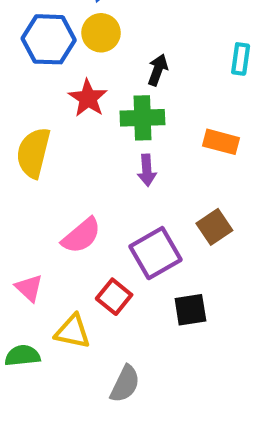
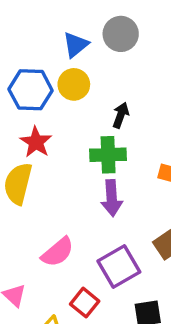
red star: (88, 98) -> (36, 142), moved
purple arrow: (147, 170) -> (112, 198), size x1.4

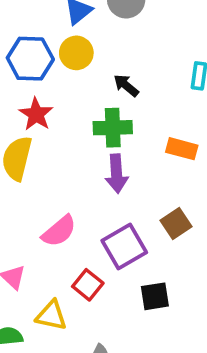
black arrow: (121, 115) -> (126, 85), turned -70

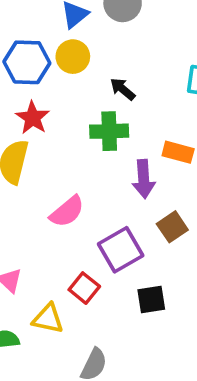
purple arrow: (117, 174) -> (144, 179), moved
pink semicircle: (59, 231) -> (67, 212), moved

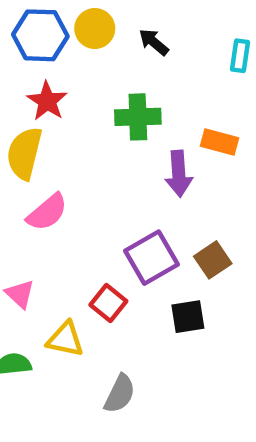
black arrow: (123, 89) -> (154, 42), moved
pink semicircle: (67, 212) -> (47, 212), moved
brown square: (172, 227) -> (213, 260), moved

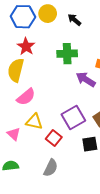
purple arrow: (179, 174) -> (86, 79), turned 126
yellow triangle: (65, 339) -> (34, 122), moved
gray semicircle: (120, 394) -> (51, 168), moved

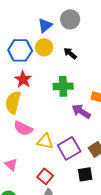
pink semicircle: (26, 97) -> (23, 128), turned 66
yellow triangle: (34, 122) -> (45, 141), moved
red square: (54, 138) -> (45, 176), moved

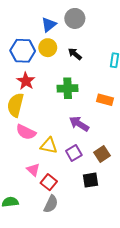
purple arrow: (81, 111) -> (79, 124), moved
purple square: (69, 148) -> (74, 153), size x0.7
pink triangle: (11, 164) -> (33, 170), moved

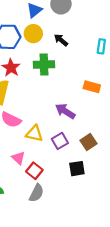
green cross: (68, 88) -> (44, 64), moved

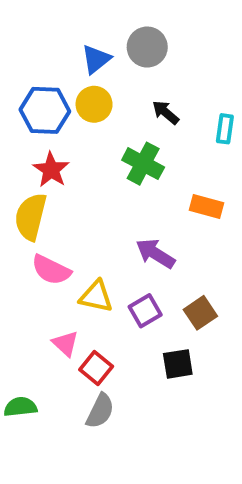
black arrow: (61, 40) -> (166, 112), moved
green cross: (44, 64) -> (143, 164), moved, turned 30

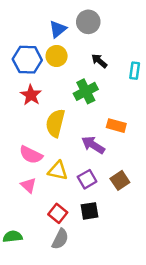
green cross: (143, 164) -> (86, 91), turned 35
orange rectangle: (206, 206) -> (116, 126), moved
yellow semicircle: (31, 217) -> (55, 123), moved
pink triangle: (65, 343) -> (28, 185), moved
black square: (178, 364) -> (89, 211), moved

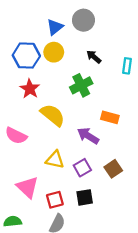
yellow semicircle: (55, 123) -> (53, 115), turned 115
pink semicircle: (31, 155) -> (16, 136), moved
pink triangle: (28, 185) -> (27, 187), moved, size x1.5
red square: (58, 213) -> (55, 200), turned 36

